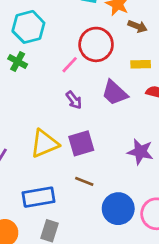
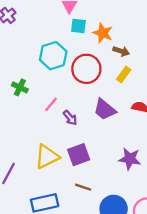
cyan hexagon: (28, 27) -> (53, 56), moved
yellow rectangle: (141, 64) -> (124, 75), moved, turned -49
pink line: (70, 65) -> (51, 104), moved

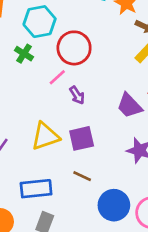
cyan hexagon: (53, 56) -> (40, 22), moved
red circle: (86, 69) -> (74, 48), moved
purple trapezoid: (105, 109) -> (129, 106), moved

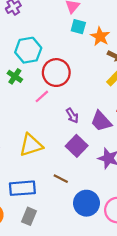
purple arrow: (77, 95) -> (72, 116), moved
purple square: (82, 138) -> (77, 146), moved, turned -35

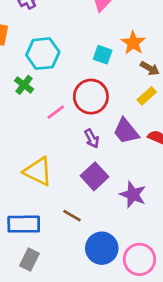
cyan square: (78, 27) -> (103, 55), moved
red circle: (56, 73) -> (91, 97), moved
purple trapezoid: (101, 121) -> (126, 131), moved
yellow triangle: (31, 145) -> (38, 171), turned 40

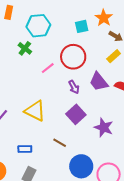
cyan square: (103, 55) -> (82, 26), turned -32
blue rectangle: (24, 224) -> (25, 149), size x0.6

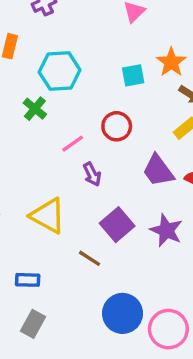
red circle: (73, 57) -> (117, 126), size x0.7
purple arrow: (74, 87) -> (92, 174), moved
purple star: (104, 128) -> (166, 230), moved
brown line: (60, 143) -> (90, 258), moved

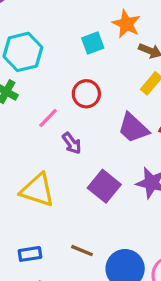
brown line: (90, 258) -> (82, 251), moved

